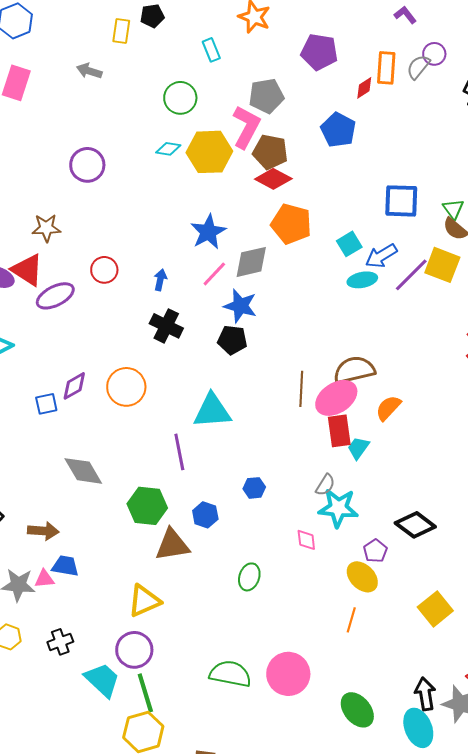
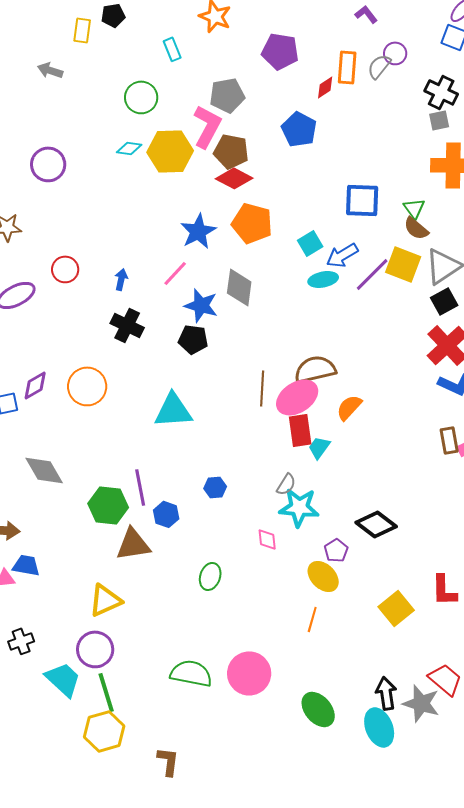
blue star: (208, 232) -> (198, 231), moved
gray diamond: (251, 262) -> (239, 287), moved, turned -69
purple line: (179, 452) -> (140, 487), moved

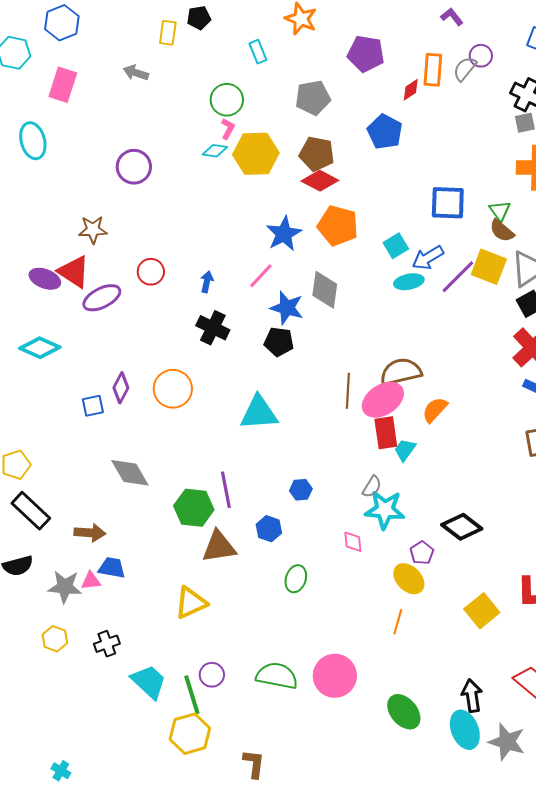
pink L-shape: (207, 126) -> (228, 129), moved, size x0.5
purple diamond: (35, 385) -> (121, 388), turned -32
blue hexagon: (166, 514) -> (269, 529), moved
purple circle: (95, 649) -> (212, 675), moved, size x0.7
gray star: (421, 703) -> (507, 742), moved

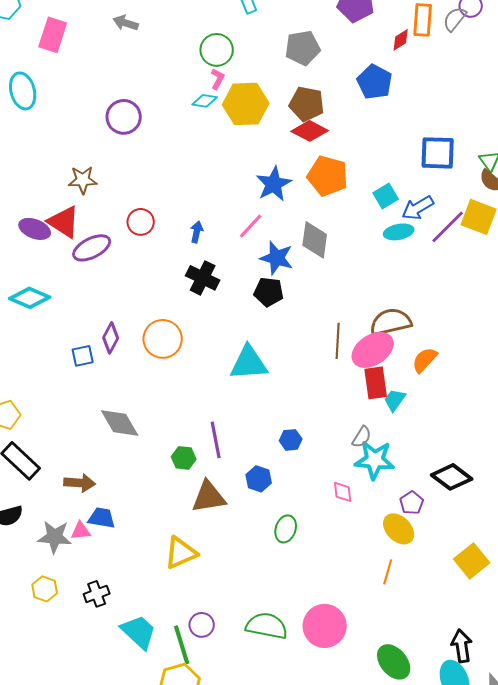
green hexagon: (194, 508) -> (184, 458), size x0.6

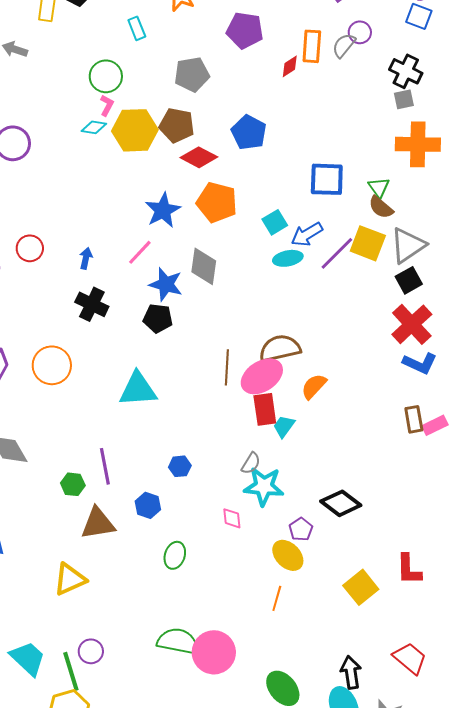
blue pentagon: (375, 82) -> (249, 132), moved
brown pentagon: (307, 104) -> (177, 125), moved
green semicircle: (267, 626) -> (178, 641), moved

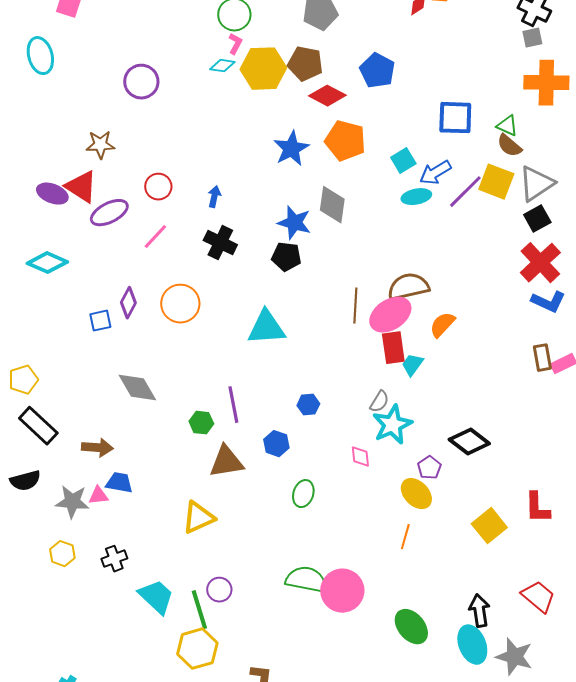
green triangle: (379, 187) -> (507, 126), turned -30
pink line: (140, 252) -> (155, 237), moved
cyan star: (264, 486) -> (392, 425), turned -30

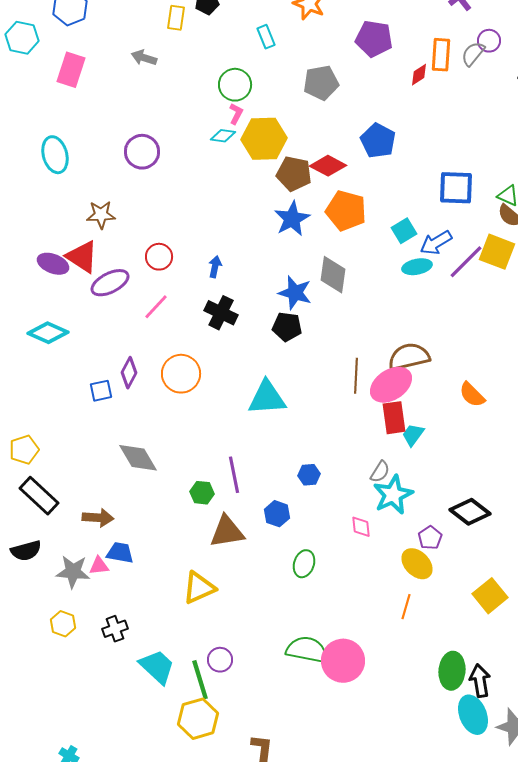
cyan ellipse: (40, 56) -> (55, 155), moved
brown pentagon: (305, 64) -> (294, 174), moved
orange semicircle: (442, 325) -> (472, 395), moved, turned -88
green ellipse: (411, 627) -> (452, 671), moved, turned 45

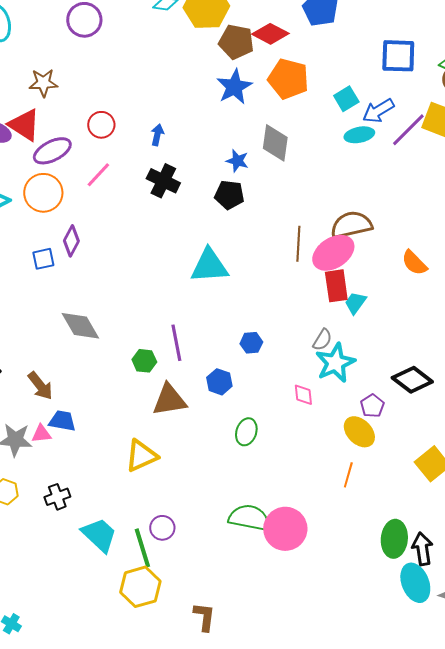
blue star: (295, 293) -> (237, 161), size x0.7
orange circle: (181, 374) -> (43, 193), moved
brown arrow: (98, 518) -> (40, 386), turned 48

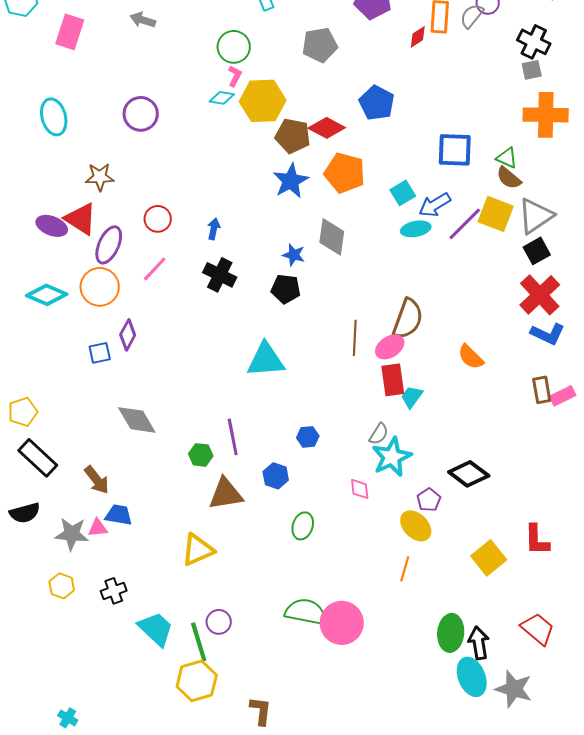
purple ellipse: (52, 151) -> (109, 245), turned -39
brown semicircle: (351, 225) -> (408, 319), turned 123
pink ellipse: (333, 253) -> (390, 347), size x0.7

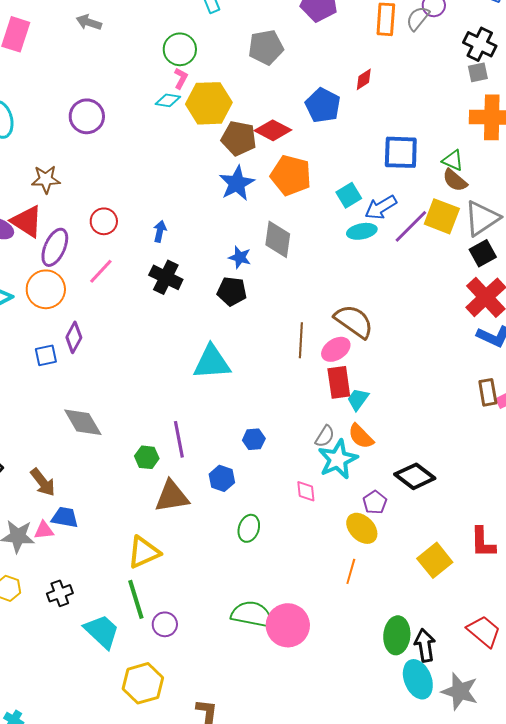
red diamond: (418, 37) -> (364, 79), moved
brown semicircle: (408, 319) -> (354, 321), turned -75
orange semicircle: (471, 357) -> (361, 436), moved
green line: (199, 642) -> (136, 599), moved

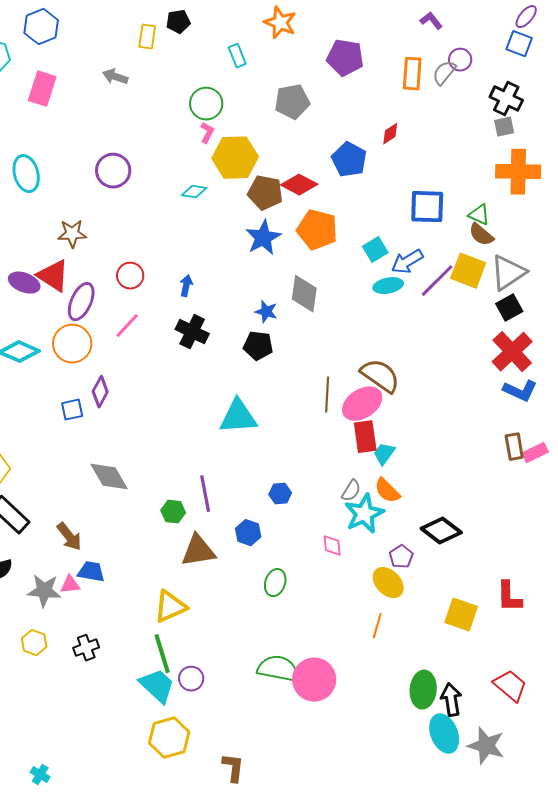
cyan diamond: (168, 100) -> (194, 192), moved
pink ellipse: (336, 349) -> (362, 404), size x1.4
yellow square: (435, 560) -> (461, 615), turned -32
cyan trapezoid: (102, 631) -> (157, 686), moved

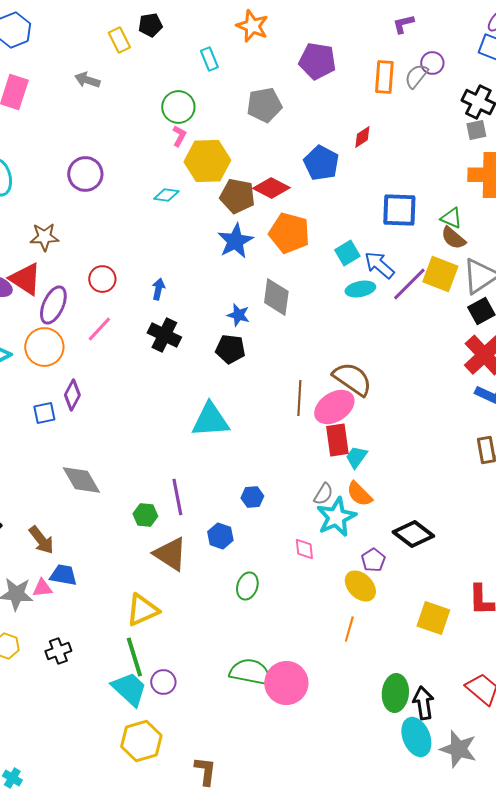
purple L-shape: (431, 21) -> (403, 24), turned -65
yellow rectangle: (147, 37) -> (119, 40), turned -35
blue arrow: (407, 262) -> (379, 265), turned 72
brown triangle: (198, 551) -> (170, 554), turned 42

